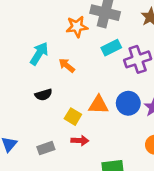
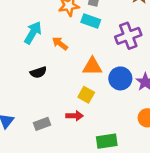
cyan rectangle: (111, 48) -> (91, 21), moved, turned 48
orange triangle: (98, 105) -> (92, 66), moved
yellow square: (73, 117) -> (86, 95), moved

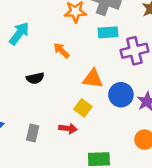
cyan rectangle: (91, 21) -> (108, 32), moved, turned -30
cyan arrow: (33, 33) -> (19, 33), moved
gray rectangle: (42, 124) -> (33, 133), turned -63

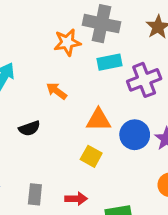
red arrow: (68, 128) -> (76, 199), moved

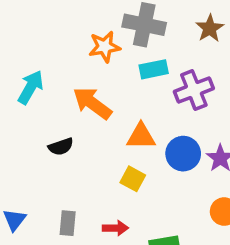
orange arrow: (57, 91) -> (92, 103), size x1.6

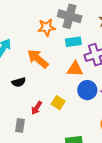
orange triangle: (141, 136) -> (75, 69), moved
red arrow: (115, 228) -> (37, 108), moved, turned 120

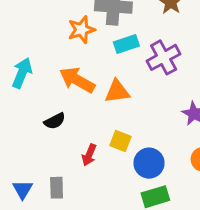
orange triangle: (75, 69) -> (117, 92), moved
blue circle: (87, 90) -> (149, 163), moved
gray rectangle: (20, 125) -> (57, 188), moved

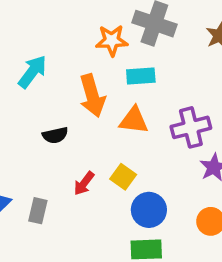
cyan rectangle: (126, 44) -> (141, 76), moved
purple cross: (164, 57) -> (191, 127), moved
orange arrow: (77, 80) -> (92, 96), turned -150

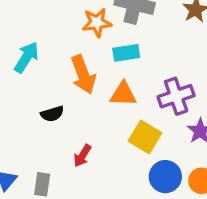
yellow square: (123, 177) -> (145, 137), moved, size x1.4
blue circle: (149, 210) -> (165, 177), moved

